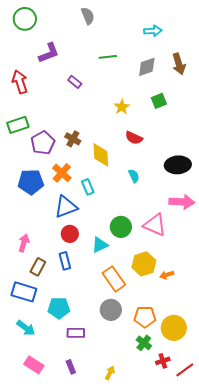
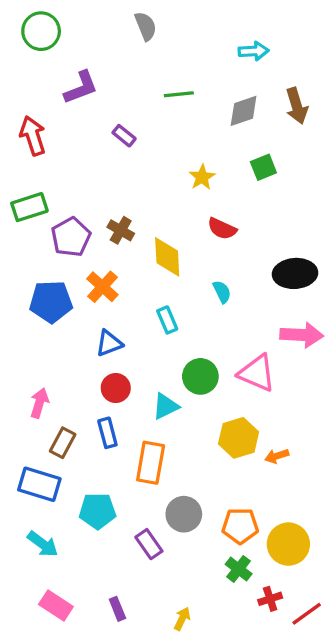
cyan rectangle: (88, 187) -> (167, 320), moved
blue triangle: (66, 207) -> (109, 343), size x0.7
orange rectangle: (114, 279) -> (151, 463), moved, turned 45
purple rectangle: (76, 333) -> (149, 544), moved, turned 54

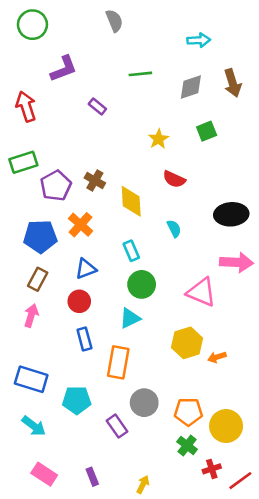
green circle: (200, 376) -> (142, 284), moved
red circle: (116, 388) -> (79, 301), moved
brown rectangle: (63, 443) -> (38, 279), moved

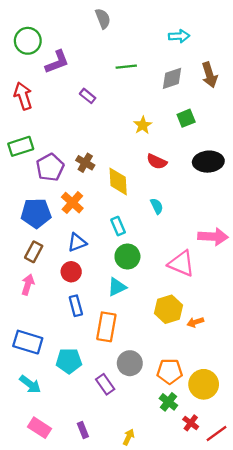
green circle: (32, 25) -> (28, 41), moved
black ellipse: (231, 214) -> (208, 162), moved
red cross: (212, 469) -> (191, 423), turned -35

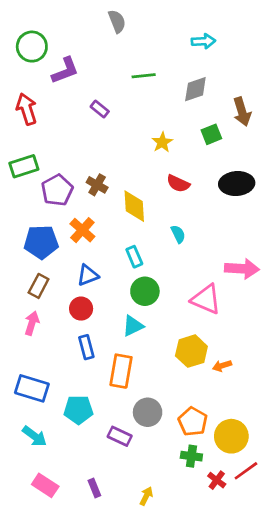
brown arrow: (209, 75) -> (242, 112), moved
orange pentagon: (170, 371) -> (193, 422), turned 30
purple rectangle: (105, 384) -> (120, 436), turned -30
green cross: (168, 402) -> (191, 456), turned -30
red line: (217, 434) -> (246, 471), moved

